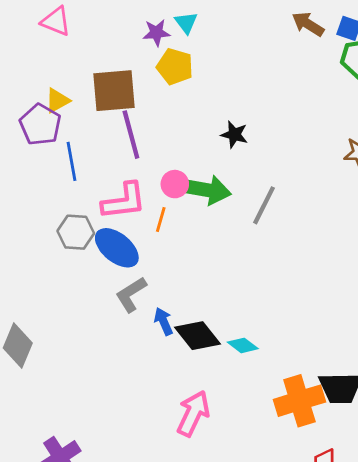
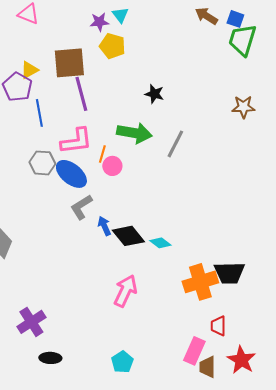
pink circle: (175, 184) -> (112, 166), moved

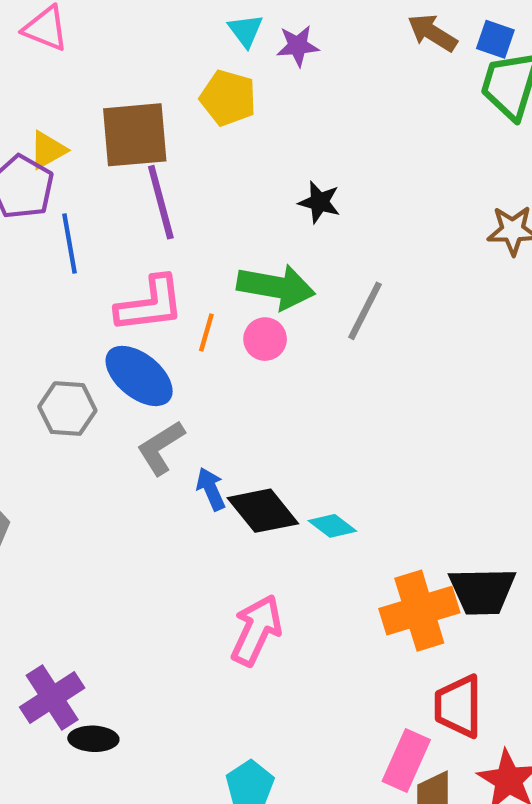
purple star: (99, 22) -> (298, 46), moved
gray hexagon: (42, 163) -> (67, 409), moved
pink circle: (112, 166) -> (265, 339), moved
red trapezoid: (218, 326) -> (458, 706), size x1.4
black ellipse: (50, 358) -> (93, 739), moved

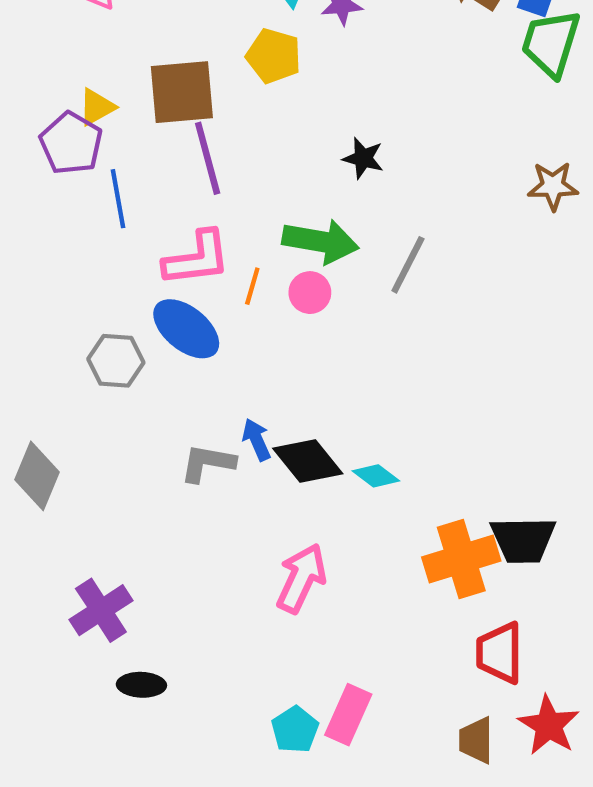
gray L-shape: (161, 448) -> (208, 463), moved, turned 42
purple cross: (52, 697) -> (101, 610), moved
pink rectangle: (406, 760) -> (348, 715), moved

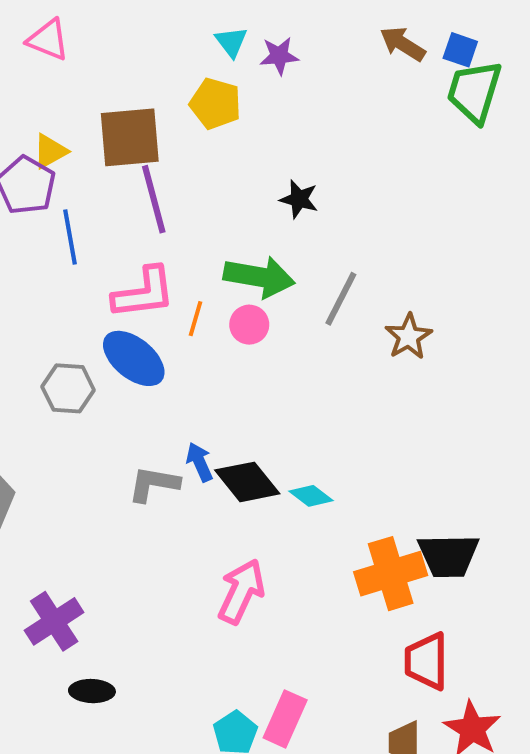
brown star: (553, 186) -> (409, 337), moved, turned -30

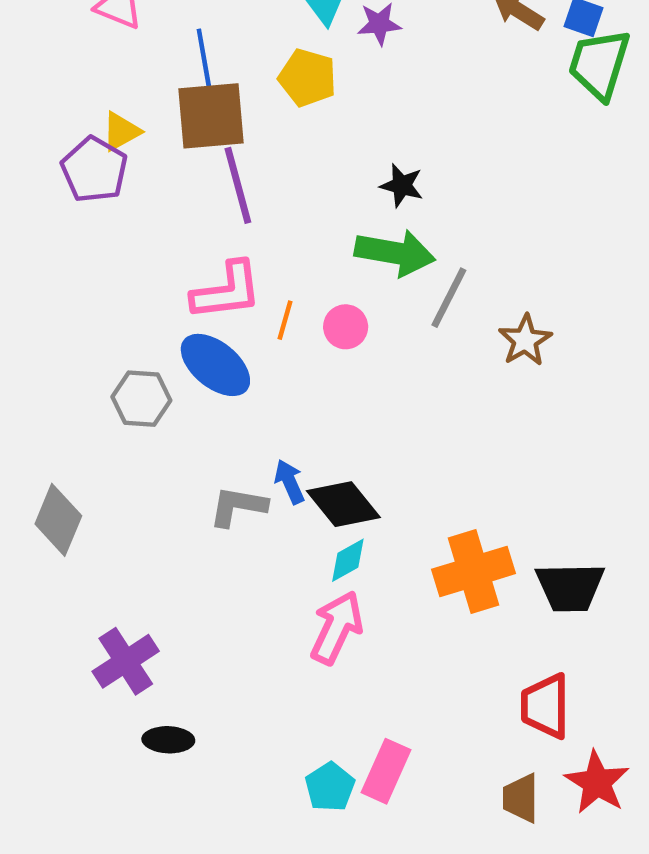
blue line: (70, 237) -> (204, 60), moved
green arrow: (259, 277) -> (395, 253), moved
cyan diamond: (311, 496) -> (348, 560), moved, turned -66
orange cross: (391, 574) -> (474, 571), moved

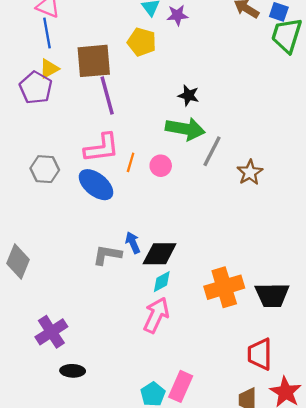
blue line: (204, 60) -> (47, 33), moved
gray hexagon: (141, 399) -> (45, 169), moved
black diamond: (343, 504) -> (160, 254), turned -51

